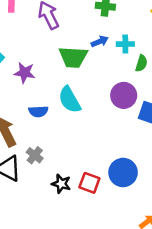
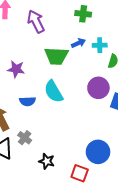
red square: (89, 183) -> (80, 173), moved

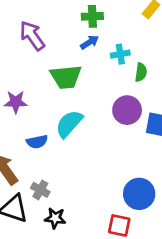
blue arrow: (78, 43) -> (89, 42), moved
cyan semicircle: (53, 92) -> (69, 124), turned 80
black star: (47, 161) -> (55, 218), moved

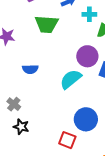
cyan semicircle: (69, 124) -> (71, 79), moved
blue semicircle: (37, 142) -> (30, 69), moved

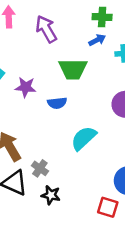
blue semicircle: (30, 69) -> (57, 103), moved
cyan semicircle: (71, 79) -> (84, 138), moved

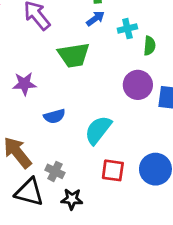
blue semicircle: (57, 103) -> (54, 116), moved
red square: (108, 207) -> (113, 170), moved

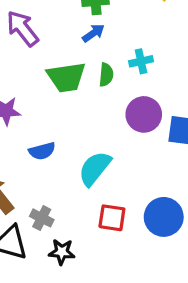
cyan cross: (127, 29) -> (141, 61), moved
green semicircle: (150, 46) -> (106, 75), moved

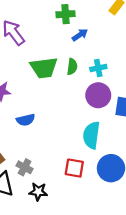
blue arrow: (93, 33) -> (80, 35), moved
cyan cross: (141, 61) -> (98, 68), moved
cyan semicircle: (95, 168) -> (91, 135), moved, turned -32

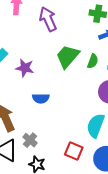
green trapezoid: (44, 68) -> (68, 56), turned 125

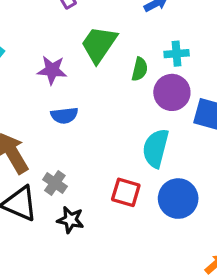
green semicircle: (93, 61) -> (140, 69), moved
purple star: (25, 68) -> (52, 70), moved

